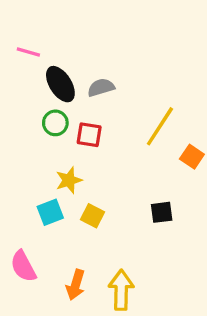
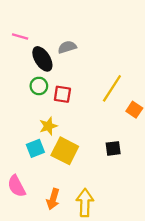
gray semicircle: (101, 87) -> (67, 47), moved
yellow square: (92, 216) -> (65, 151), size x1.6

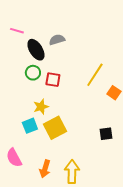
black square: (113, 148) -> (106, 134), moved
yellow square: (65, 151) -> (55, 128), turned 35

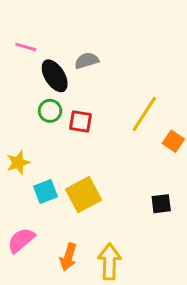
yellow star: (41, 107) -> (18, 163), moved
pink semicircle: (14, 158) -> (21, 240), turned 78

